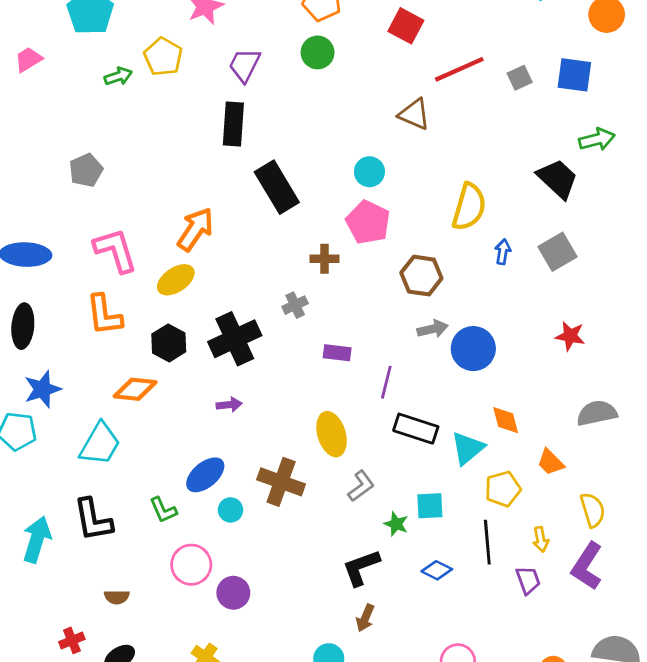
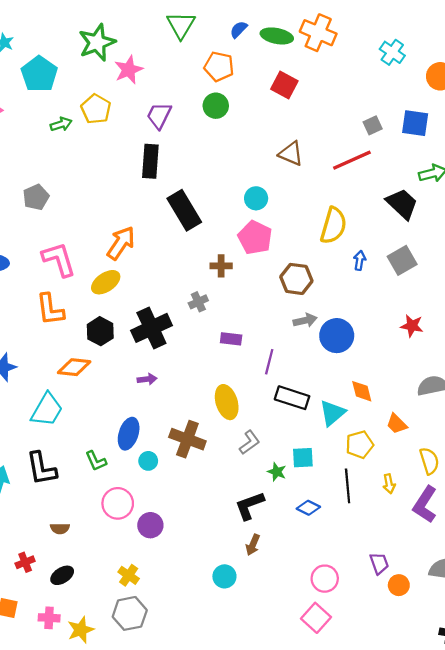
red line: (459, 69) -> (352, 160), moved
blue ellipse: (205, 475) -> (129, 434), turned -32
purple trapezoid: (528, 580) -> (379, 563), moved

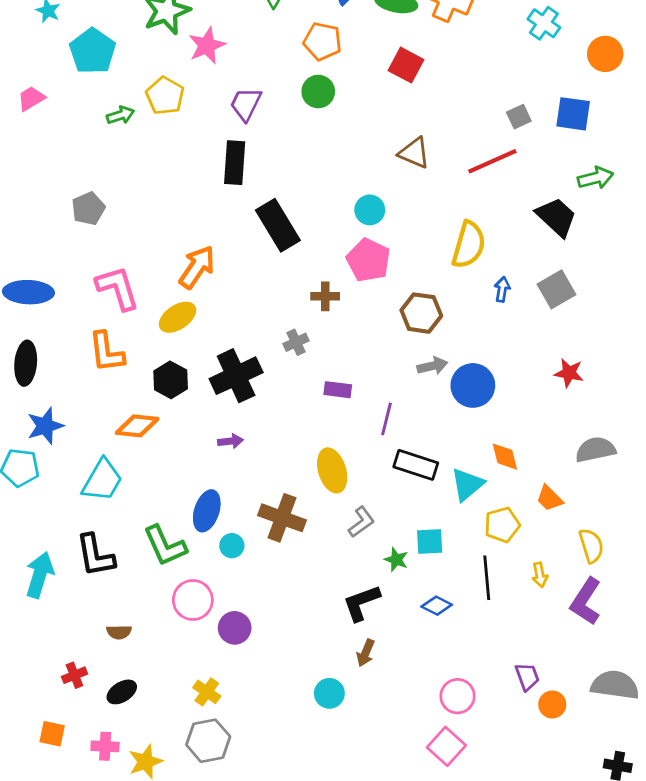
green L-shape: (96, 461) -> (165, 546), size x1.6

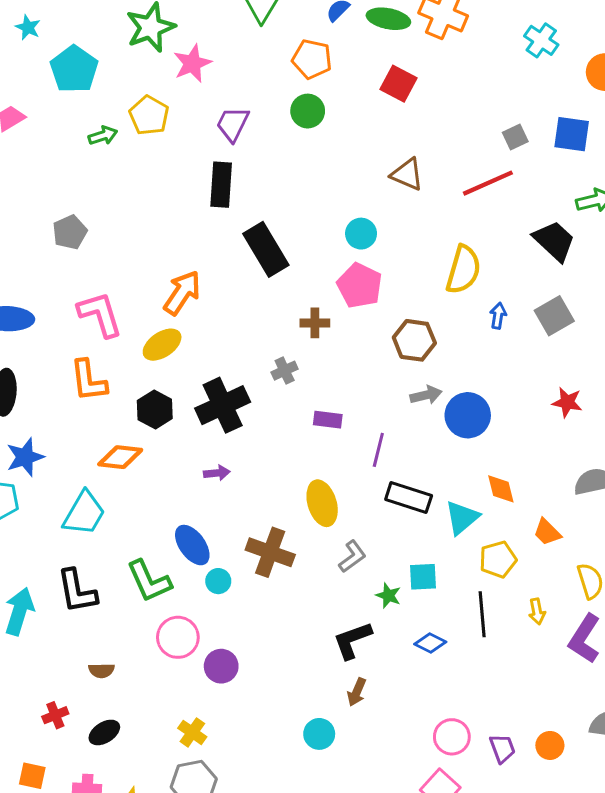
blue ellipse: (207, 511) -> (192, 545), turned -54
purple trapezoid: (527, 677) -> (502, 748), moved

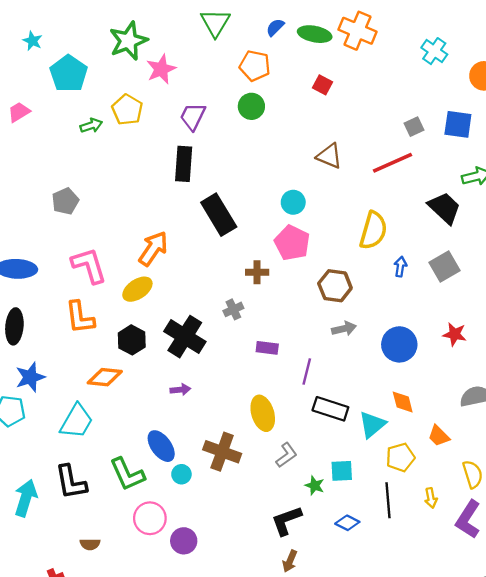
red square: (399, 84) -> (323, 85), size x0.7
black cross: (223, 405) -> (185, 337), turned -33
blue circle: (468, 415) -> (399, 344), moved

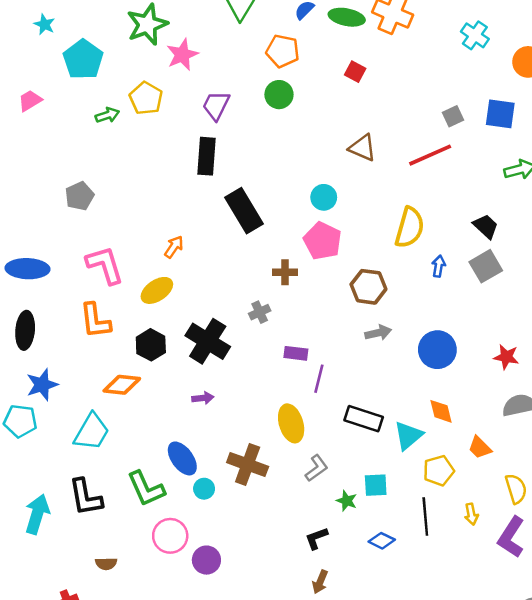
black trapezoid: (444, 208) -> (486, 226), moved, size x0.7
orange arrow: (153, 249) -> (174, 247), size x0.6
red star: (455, 334) -> (506, 357), moved
purple line: (307, 372) -> (319, 379), moved
black L-shape: (286, 521) -> (316, 538), size x0.7

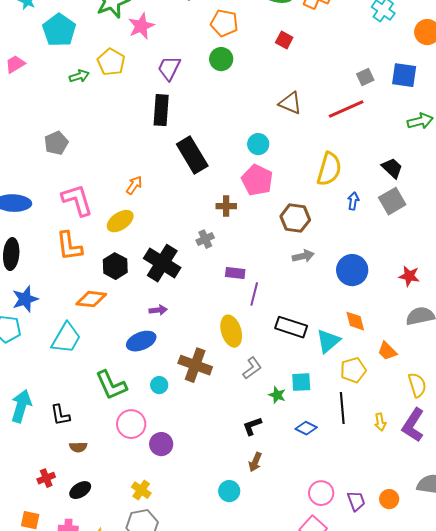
blue ellipse: (182, 458) -> (141, 341), moved, turned -76
black L-shape: (86, 497) -> (60, 415), moved, size x0.7
yellow arrow: (471, 514) -> (380, 422), moved

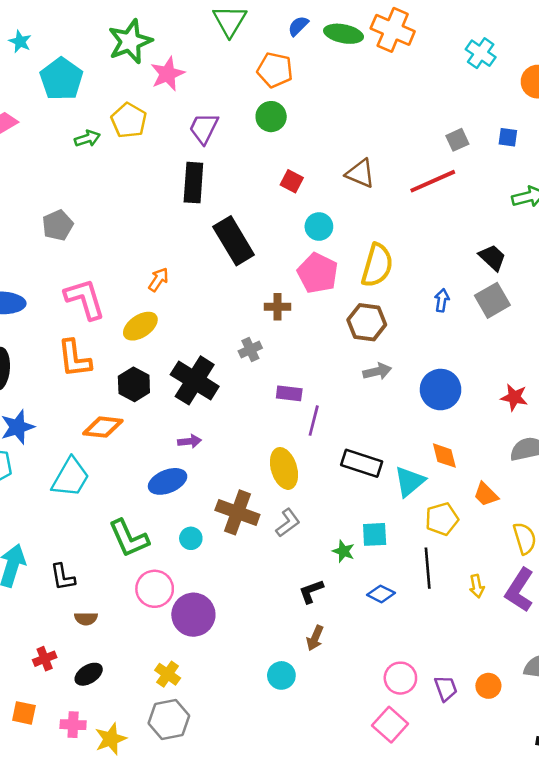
red square: (284, 40) -> (292, 181), moved
blue square: (404, 75) -> (508, 137), size x0.6
yellow semicircle: (329, 169) -> (377, 265), moved
gray L-shape: (252, 368) -> (288, 523), moved
purple circle: (161, 444) -> (193, 615), size x1.4

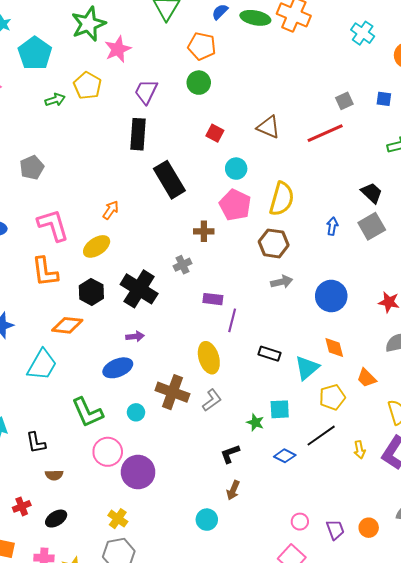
black rectangle: (362, 463) -> (270, 354), size x0.7
black line: (428, 568) -> (321, 436), turned 60
pink circle: (400, 678) -> (300, 522), size x0.7

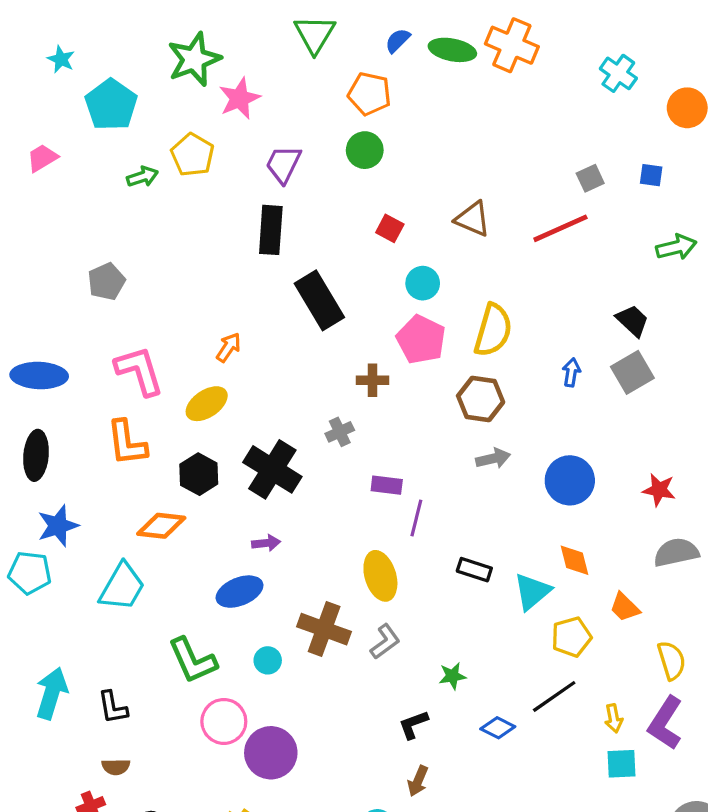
cyan square: (280, 409) -> (621, 764), moved
green star: (255, 422) -> (452, 676), turned -30
brown semicircle: (54, 475) -> (116, 767), moved

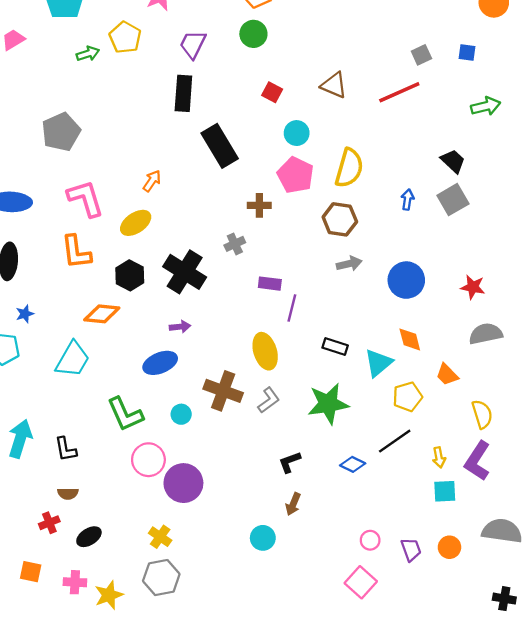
gray pentagon: (106, 282) -> (61, 132), size x1.4
blue star: (58, 526) -> (25, 314), size x0.6
green star: (452, 676) -> (328, 404), moved, size x2.0

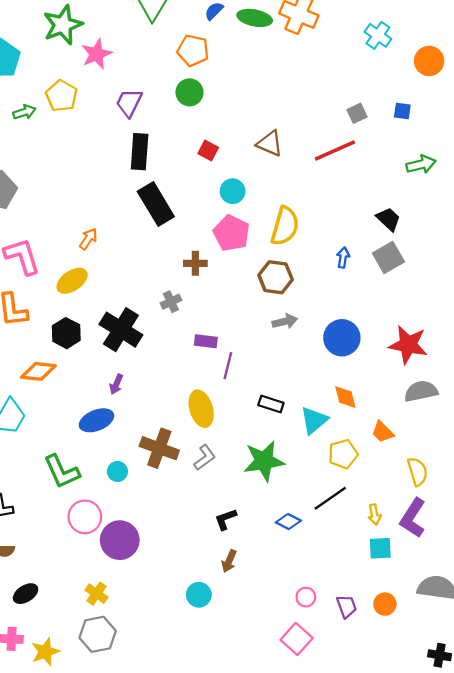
black rectangle: (183, 93) -> (140, 152), moved
red star: (473, 287) -> (408, 345), size x1.6
purple arrow: (180, 327) -> (116, 384), turned 120

